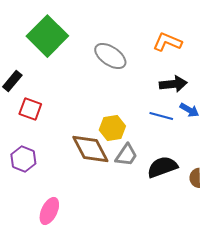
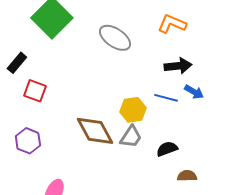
yellow hexagon: (112, 128) -> (133, 110), moved
black semicircle: (162, 167) -> (167, 149), size x0.7
brown semicircle: (195, 178) -> (187, 176), moved, turned 90

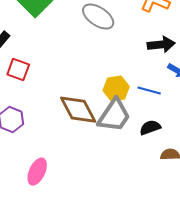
blue line: (166, 98) -> (149, 91), moved
gray trapezoid: (131, 137) -> (114, 116), size x1.5

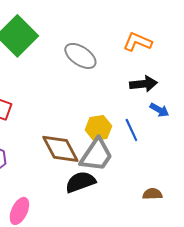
blue line: (149, 91) -> (131, 130), turned 50
black semicircle: (150, 128) -> (80, 182), moved, size x1.4

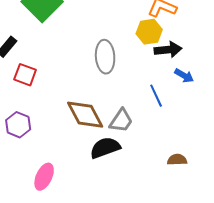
gray ellipse: (80, 56) -> (105, 57), moved, turned 52
yellow hexagon: (98, 128) -> (149, 32), moved
gray trapezoid: (96, 155) -> (121, 121), size x0.7

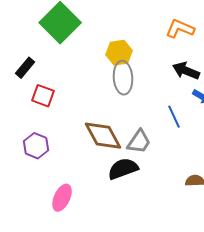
yellow hexagon: (149, 32) -> (119, 53), moved
black arrow: (168, 50) -> (186, 71), turned -152

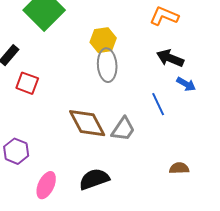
purple hexagon: (36, 146) -> (16, 151), moved
black semicircle: (123, 169) -> (94, 179), moved

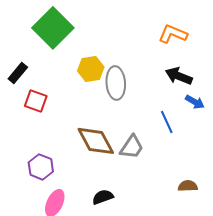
yellow hexagon: (103, 40) -> (91, 69), moved
purple hexagon: (16, 151) -> (41, 167), moved
black semicircle: (94, 179) -> (103, 197), size x0.7

